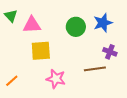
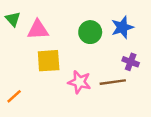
pink star: (56, 79) -> (79, 82), moved

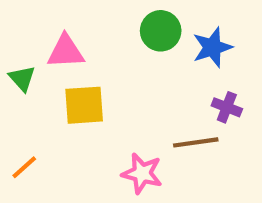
green triangle: (13, 19) -> (22, 78), moved
green circle: (90, 32) -> (161, 31), moved
pink star: (79, 82) -> (142, 173), moved

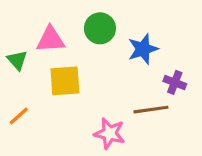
green circle: (161, 31) -> (100, 28), moved
blue star: (212, 47) -> (143, 49), moved
orange line: (24, 167) -> (19, 116), moved

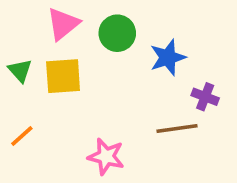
pink triangle: (51, 39) -> (63, 24), moved, turned -36
yellow square: (65, 81) -> (63, 76), moved
pink star: (110, 133) -> (106, 157), moved

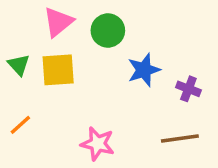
blue star: (168, 57) -> (144, 70), moved
brown line: (177, 129) -> (180, 139), moved

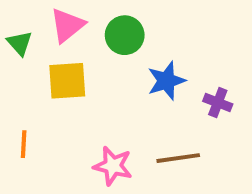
green triangle: (19, 65) -> (20, 43), moved
orange line: (20, 125) -> (24, 144), turned -45
brown line: (180, 139) -> (178, 158), moved

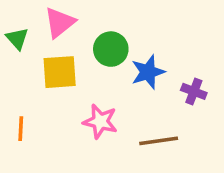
green circle: (125, 35) -> (111, 49), moved
pink star: (113, 166) -> (100, 121), moved

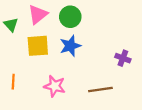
green circle: (111, 49) -> (70, 17), moved
blue star: (148, 72) -> (70, 46), moved
pink star: (100, 121) -> (55, 86), moved

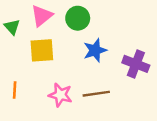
blue star: (70, 46) -> (95, 50), moved
purple cross: (123, 58) -> (136, 64), size x1.5
brown line: (100, 89) -> (96, 94), moved

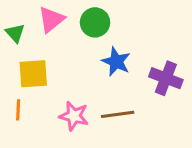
yellow square: (42, 50) -> (33, 74), moved
blue star: (95, 50) -> (116, 62), turned -30

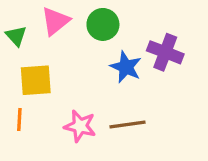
purple cross: (166, 78) -> (165, 52), moved

